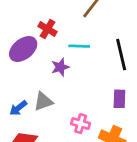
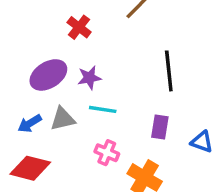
cyan line: (79, 46) -> (103, 109), moved
purple ellipse: (23, 49) -> (48, 75), moved

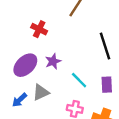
cyan line: (103, 109) -> (79, 80), moved, turned 48

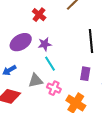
cyan line: (79, 80) -> (50, 64), moved
gray triangle: (41, 92) -> (36, 81), moved

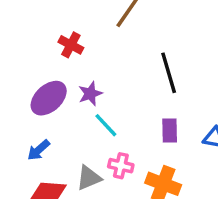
gray triangle: (36, 81) -> (89, 178), moved

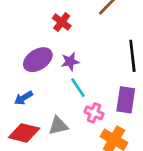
purple rectangle: (170, 131) -> (126, 100), size x1.4
pink cross: (121, 166) -> (94, 113), moved

